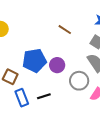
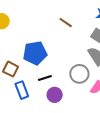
purple circle: (57, 65) -> (55, 95), moved
black line: (44, 96) -> (45, 78), moved

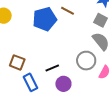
blue pentagon: (35, 53) -> (45, 19), moved

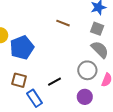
blue pentagon: (45, 19) -> (22, 48), moved
purple circle: (63, 84) -> (85, 97), moved

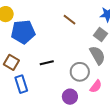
black line: (55, 82) -> (47, 63), moved

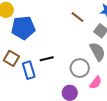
brown line: (69, 20) -> (78, 17), moved
blue rectangle: (21, 84) -> (29, 70), moved

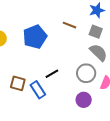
blue pentagon: (23, 28) -> (35, 37), moved

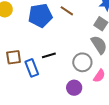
brown line: (70, 25) -> (67, 11), moved
brown square: (18, 83) -> (14, 57), turned -35

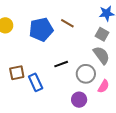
black line: (49, 55) -> (61, 64), moved

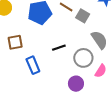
gray square: (102, 34) -> (83, 16), moved
brown square: (17, 73) -> (15, 42), moved

